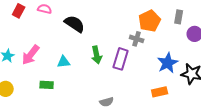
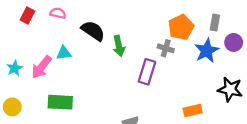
green arrow: (97, 55) -> (119, 46), moved
cyan triangle: (64, 62) -> (64, 53), moved
blue star: (168, 63) -> (207, 51), moved
green rectangle: (47, 85) -> (60, 102), size x1.5

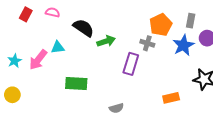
green arrow: (119, 46) -> (106, 41), turned -96
green rectangle: (60, 102) -> (76, 83), moved

